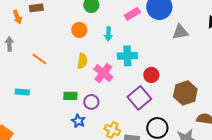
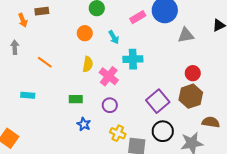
cyan arrow: (108, 34) -> (114, 37), turned -32
red circle: (151, 75) -> (193, 73), moved
purple square: (139, 98) -> (158, 101), moved
purple circle: (91, 102) -> (110, 105), moved

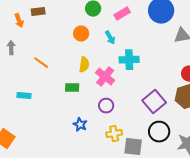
pink rectangle: (138, 17) -> (122, 14), moved
green rectangle: (76, 99) -> (72, 88), moved
yellow cross: (118, 133) -> (114, 134), turned -35

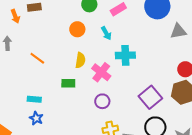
cyan rectangle: (24, 96) -> (34, 99), moved
blue star: (80, 125) -> (36, 118), moved

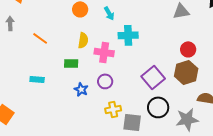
pink cross: (101, 72) -> (104, 52), turned -30
blue star: (36, 118) -> (81, 89), moved

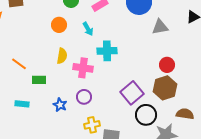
orange line: (40, 38) -> (19, 64), moved
green rectangle: (71, 63) -> (39, 80), moved
cyan rectangle: (37, 79) -> (22, 104), moved
black circle: (158, 107) -> (146, 115), moved

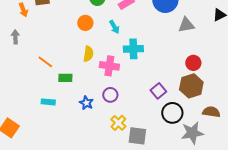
purple square: (132, 93) -> (158, 91), size x0.7
yellow cross: (92, 125) -> (118, 123), turned -35

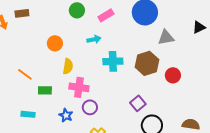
orange circle: (85, 23) -> (55, 43), moved
cyan arrow: (114, 27) -> (94, 39), turned -72
pink cross: (109, 66) -> (79, 87), moved
brown hexagon: (191, 86) -> (147, 63), moved

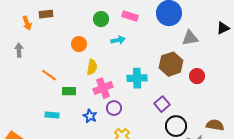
green circle: (77, 10) -> (101, 19), moved
pink rectangle: (106, 15) -> (130, 16), turned 49
cyan cross: (113, 61) -> (137, 78), moved
pink cross: (79, 87) -> (103, 88), turned -30

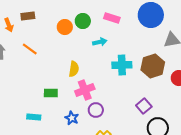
orange circle: (79, 44) -> (65, 27), moved
orange line: (49, 75) -> (30, 49), moved
cyan cross: (137, 78) -> (122, 65), moved

